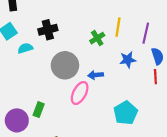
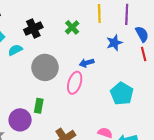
green cross: (97, 38) -> (72, 27), moved
gray circle: (65, 65) -> (45, 67), moved

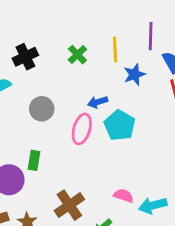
yellow line: (99, 14) -> (115, 49), moved
gray circle: (45, 67) -> (42, 109), size x0.7
cyan pentagon: (122, 94) -> (120, 125), moved

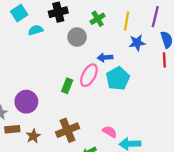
gray circle: (42, 109) -> (77, 37), moved
green rectangle: (34, 160) -> (67, 86), moved

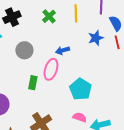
gray circle: (77, 37) -> (24, 50), moved
blue star: (137, 43) -> (96, 38), moved
cyan pentagon: (118, 78) -> (81, 89), moved

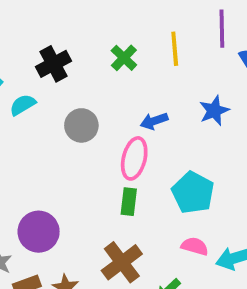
blue star: (96, 38) -> (214, 111), moved
green rectangle: (33, 83) -> (129, 202), moved

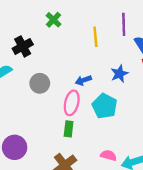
green cross: (124, 58) -> (53, 20), moved
cyan pentagon: (193, 193) -> (105, 106), moved

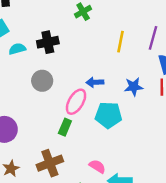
black cross: (23, 46) -> (48, 42), moved
gray circle: (40, 83) -> (42, 81), moved
cyan pentagon: (105, 106) -> (109, 115), turned 30

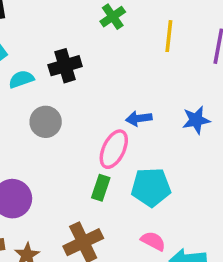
yellow line: (120, 42) -> (169, 36), moved
gray circle: (42, 81) -> (46, 122), moved
cyan pentagon: (109, 115) -> (151, 187), moved

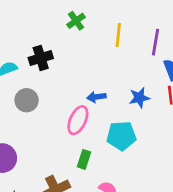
cyan pentagon: (151, 187) -> (121, 136), moved
green rectangle: (101, 188) -> (84, 159), moved

